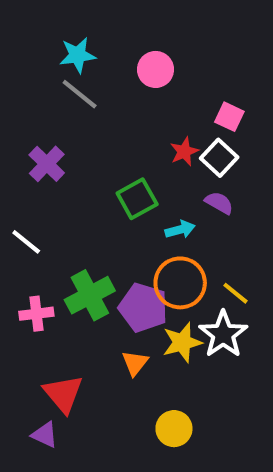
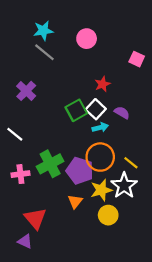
pink square: (229, 117) -> (137, 59), moved
white square: (219, 158) -> (96, 109), moved
yellow circle: (174, 429) -> (108, 215), moved

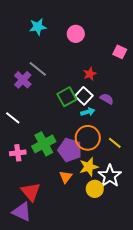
gray line: (44, 52) -> (38, 69), moved
white star: (124, 185) -> (110, 176), moved
purple triangle: (25, 241) -> (22, 212), size x1.5

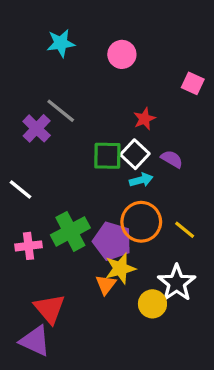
green square: (67, 97) -> (107, 156), turned 30
yellow star: (89, 167) -> (120, 268), moved

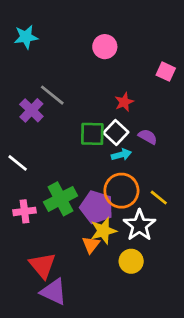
cyan star: (61, 43) -> (26, 37), moved
white star: (177, 283) -> (139, 225), moved
purple triangle: (35, 341) -> (54, 292), moved

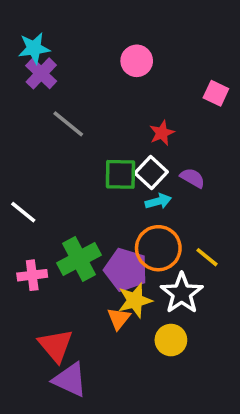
purple cross: (31, 110) -> (41, 73), moved

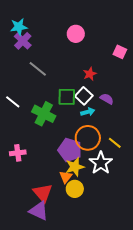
white line: (23, 212) -> (13, 102), moved
green cross: (79, 259) -> (44, 114), moved, turned -35
yellow circle: (171, 340) -> (75, 189), moved
red triangle: (56, 345) -> (43, 193), moved

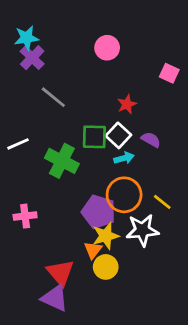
white line: (13, 102) -> (18, 144), turned -63
white star: (101, 163) -> (142, 230), turned 30

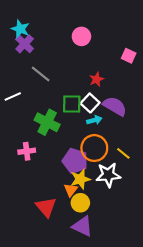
cyan star: (26, 38) -> (20, 29), turned 30
purple semicircle: (151, 140) -> (115, 106), size x1.6
white line: (18, 144) -> (13, 97), moved
pink cross: (25, 216) -> (27, 151), moved
purple triangle: (55, 298) -> (83, 226), moved

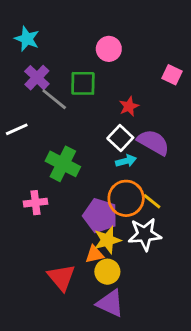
purple cross: (25, 44) -> (37, 78), moved
green square: (72, 104) -> (83, 83), moved
yellow line: (123, 153) -> (152, 201), moved
orange triangle: (71, 190) -> (94, 254), turned 40

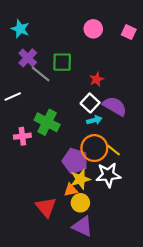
pink circle: (109, 49) -> (93, 29), moved
pink square: (172, 75) -> (129, 32), moved
pink cross: (36, 203) -> (22, 136), moved

